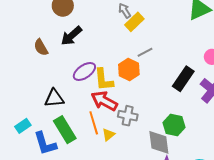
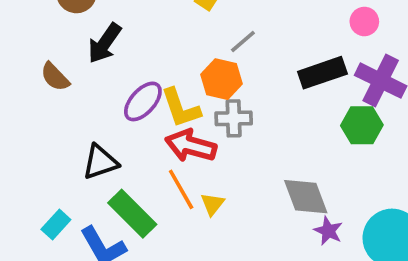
black rectangle: (183, 79) -> (322, 73), turned 50
gray cross: (128, 116) -> (234, 118), moved
green hexagon: (174, 125) -> (362, 125), moved

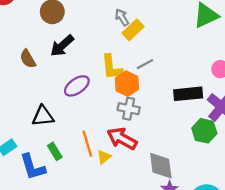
yellow L-shape: (181, 108) -> (112, 67), moved
red arrow: (191, 146) -> (122, 139), moved
green rectangle: (132, 214) -> (55, 151), size x0.6

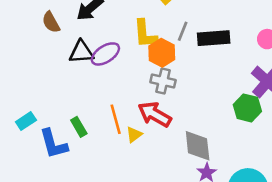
gray line: (145, 64) -> (183, 31), turned -42
black rectangle: (188, 94) -> (214, 38), moved
black triangle: (43, 116) -> (81, 52), moved

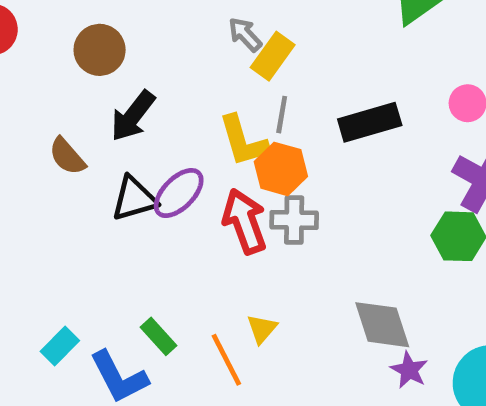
gray line: (183, 31) -> (282, 115), moved
red arrow: (155, 114) -> (245, 221), moved, turned 52
orange line: (116, 119) -> (226, 360), moved

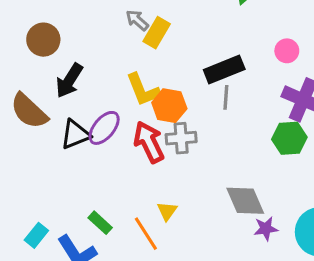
gray line: (282, 115) -> (226, 97), moved
brown semicircle: (67, 156) -> (29, 111), size x1.5
purple star: (409, 370) -> (266, 229), turned -30

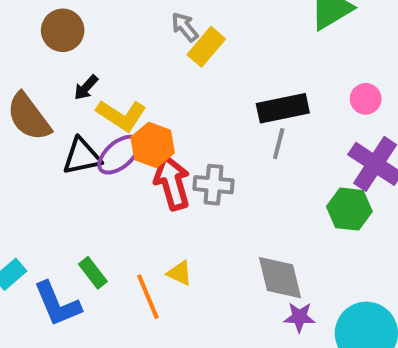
black arrow: (69, 81) -> (86, 88), size x0.6
yellow L-shape: (143, 90) -> (121, 115), moved, turned -45
orange hexagon: (169, 106) -> (153, 145), moved
yellow triangle: (167, 211) -> (180, 273), turned -50

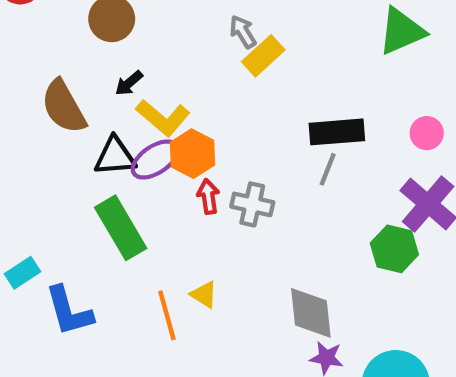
red arrow: (172, 183) -> (208, 196), size x0.6
green rectangle: (93, 273) -> (121, 228), moved, size x1.8

